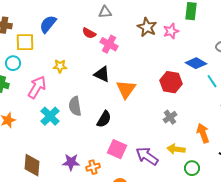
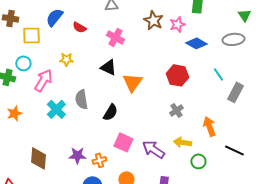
red semicircle: (89, 33) -> (79, 27), moved
cyan circle: (13, 63) -> (23, 63), moved
blue diamond: (196, 63) -> (196, 43), moved

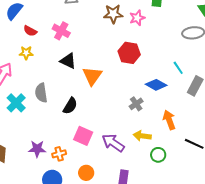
brown star: (153, 20) -> (113, 14), turned -30
red semicircle: (79, 27) -> (30, 31), moved
pink cross: (115, 37) -> (61, 31), moved
blue diamond: (196, 43) -> (156, 85), moved
red hexagon: (177, 75) -> (129, 53), moved

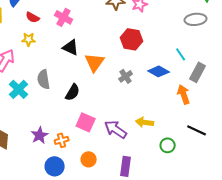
gray cross: (136, 104) -> (126, 76), moved
orange arrow: (169, 120) -> (184, 94), moved
purple star: (37, 149) -> (40, 135), turned -30
green circle: (158, 155) -> (168, 145), moved

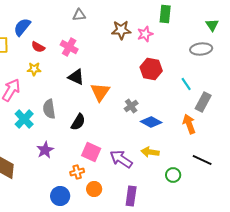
red hexagon: (132, 39) -> (151, 69), moved
blue diamond: (159, 71) -> (151, 122), moved
purple star: (40, 135) -> (45, 150), moved
orange cross: (62, 140) -> (77, 172), moved

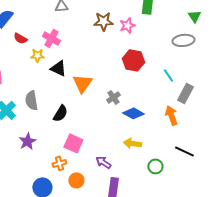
yellow star: (34, 69) -> (37, 55), moved
purple arrow: (121, 159) -> (103, 162), moved, size x0.7

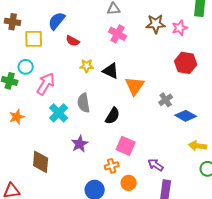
pink cross: (51, 38) -> (118, 34), moved
yellow star: (37, 55) -> (87, 66), moved
yellow arrow: (132, 143) -> (198, 146), moved

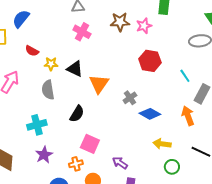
red semicircle: (73, 41) -> (32, 51), moved
gray semicircle: (84, 103) -> (48, 90), moved
cyan cross: (59, 113) -> (37, 125), moved, turned 30
purple star: (80, 144) -> (44, 155), moved

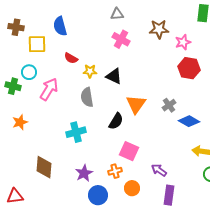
blue semicircle: (21, 19) -> (60, 26), turned -54
pink star: (144, 26) -> (183, 42), moved
orange triangle: (99, 84) -> (136, 104), moved
purple star: (44, 155) -> (84, 173), moved

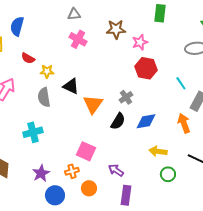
blue semicircle: (60, 26) -> (17, 26), turned 30
black triangle: (114, 76) -> (71, 86), moved
gray cross: (169, 105) -> (126, 97), moved
black semicircle: (116, 121) -> (118, 121), moved
blue diamond: (189, 121) -> (146, 121), turned -40

